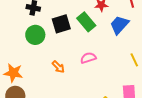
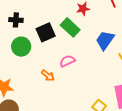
blue trapezoid: (119, 25) -> (105, 40), moved
pink semicircle: (88, 58) -> (67, 61), moved

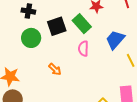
pink semicircle: (67, 61) -> (83, 49), moved, turned -70

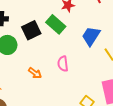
pink semicircle: (83, 49) -> (63, 64), moved

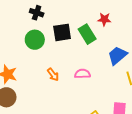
pink semicircle: (63, 64) -> (82, 74), turned 77

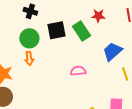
orange arrow: (53, 75) -> (29, 58), moved, turned 32

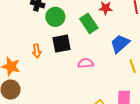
black square: (56, 30) -> (62, 44), moved
green circle: (29, 38) -> (55, 17), moved

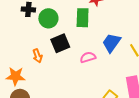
green rectangle: (89, 23) -> (83, 18), turned 48
blue trapezoid: (120, 44) -> (111, 43), moved

